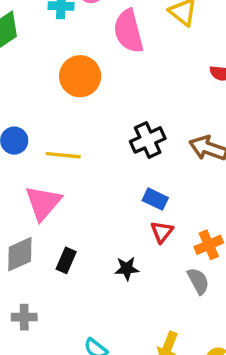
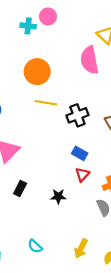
pink semicircle: (128, 31) -> (89, 60), moved
yellow line: (63, 155) -> (46, 103), moved

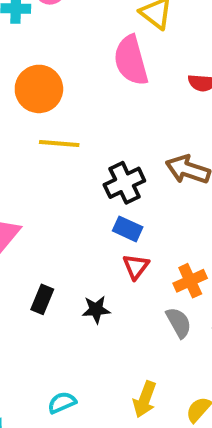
black cross: (77, 115) -> (124, 183), moved
black rectangle: (20, 188) -> (42, 299), moved
cyan semicircle: (35, 246) -> (62, 403), turned 120

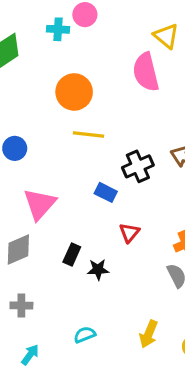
blue rectangle: (128, 229) -> (106, 192), moved
red triangle: (136, 267) -> (129, 233), moved
black star: (96, 310) -> (98, 270), moved

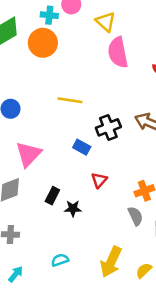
yellow triangle: (166, 36) -> (106, 22), moved
orange circle: (74, 92) -> (43, 43), moved
yellow arrow: (149, 334) -> (111, 262), size x1.4

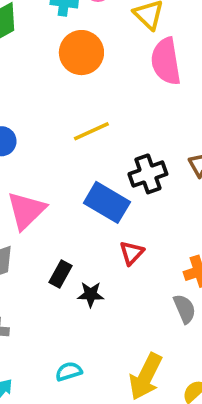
orange circle: (43, 43) -> (81, 53), moved
yellow line: (70, 100) -> (91, 131), turned -35
blue rectangle: (82, 147) -> (107, 202), size x1.6

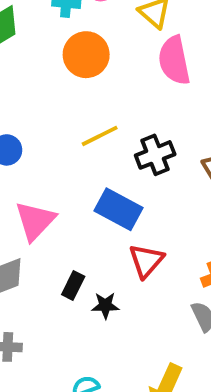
black cross: (148, 174) -> (155, 155), moved
red triangle: (132, 253) -> (146, 261), size x1.4

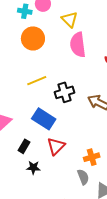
black rectangle: (73, 285) -> (24, 146), moved

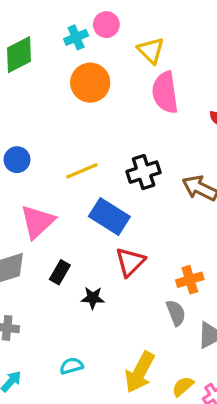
cyan cross: (25, 11) -> (76, 37), turned -32
yellow line: (37, 81) -> (82, 171), moved
black rectangle: (24, 146) -> (60, 272), moved

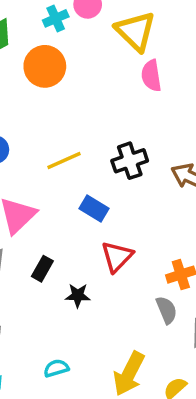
yellow triangle: (151, 50) -> (135, 31), size x1.4
orange circle: (90, 83) -> (45, 66), moved
pink semicircle: (165, 92) -> (151, 76), size x0.7
blue rectangle: (109, 216) -> (94, 209), size x0.7

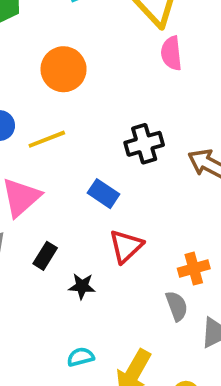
orange circle: (45, 66) -> (64, 69), moved
yellow line: (64, 161) -> (47, 139), moved
cyan semicircle: (56, 368) -> (81, 357), moved

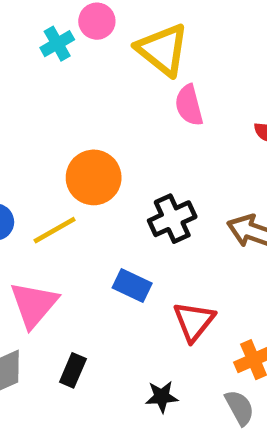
orange circle: (64, 69) -> (94, 177), moved
red triangle: (126, 246) -> (194, 321), moved
black star: (82, 286) -> (162, 397), moved

